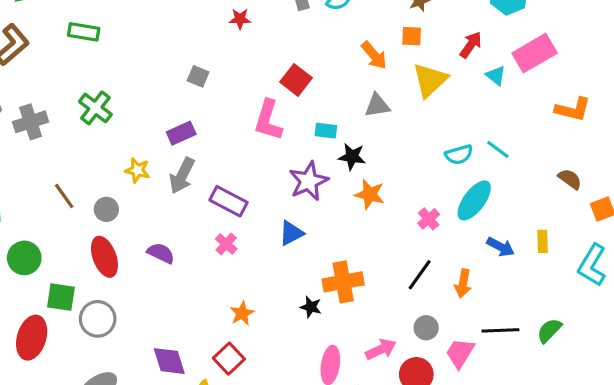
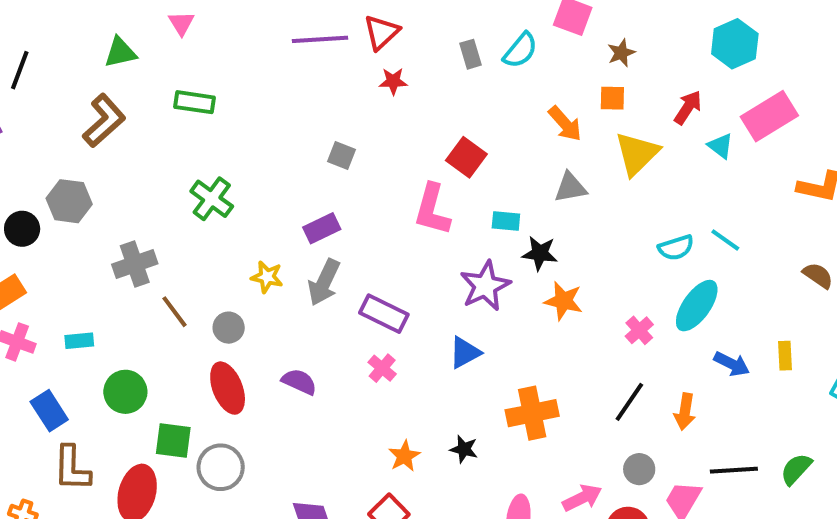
gray cross: (31, 122) -> (135, 264), moved
black star: (311, 307) -> (464, 449), moved

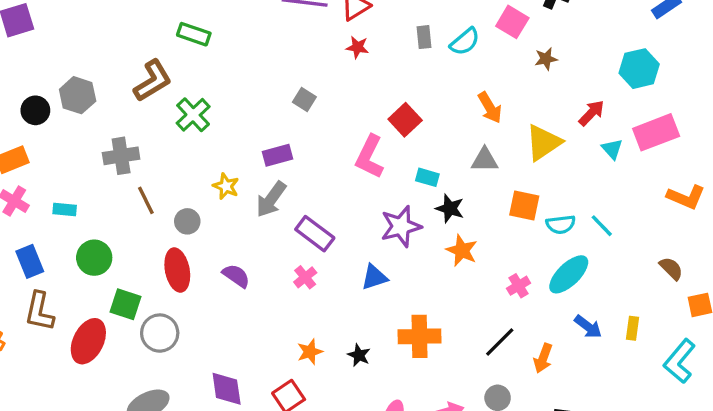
orange square: (612, 98) -> (524, 205), moved, size x1.4
brown L-shape: (104, 121) -> (153, 81), moved

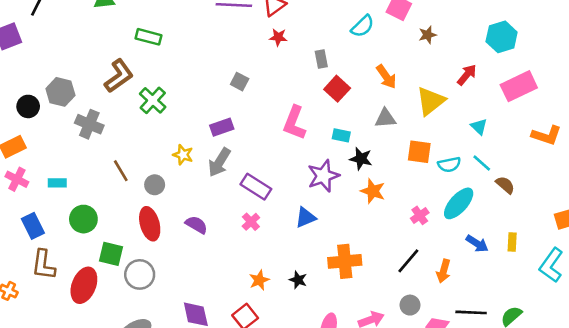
gray rectangle: (424, 37) -> (321, 59), moved
red square: (405, 120) -> (337, 89), moved
cyan triangle: (612, 149) -> (479, 127), moved
gray cross: (121, 156) -> (89, 124), moved, turned 36
brown semicircle: (671, 268) -> (505, 185), moved

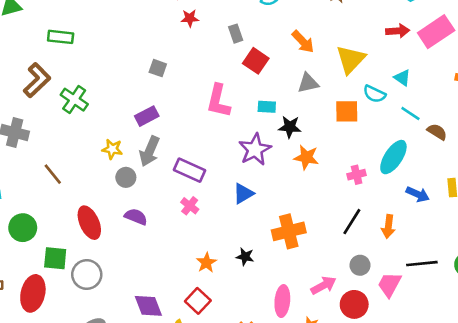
red arrow: (467, 75) -> (398, 31), moved, turned 55
cyan semicircle: (449, 165) -> (374, 94), moved, turned 45
gray circle: (155, 185) -> (126, 177), moved
pink cross: (420, 215) -> (357, 175), turned 30

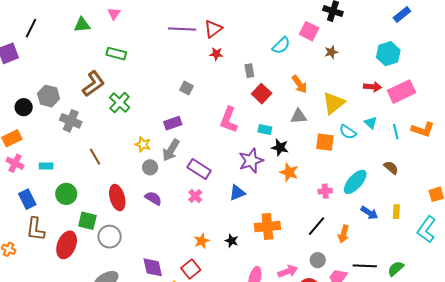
cyan line: (410, 113) -> (396, 132), moved, turned 35

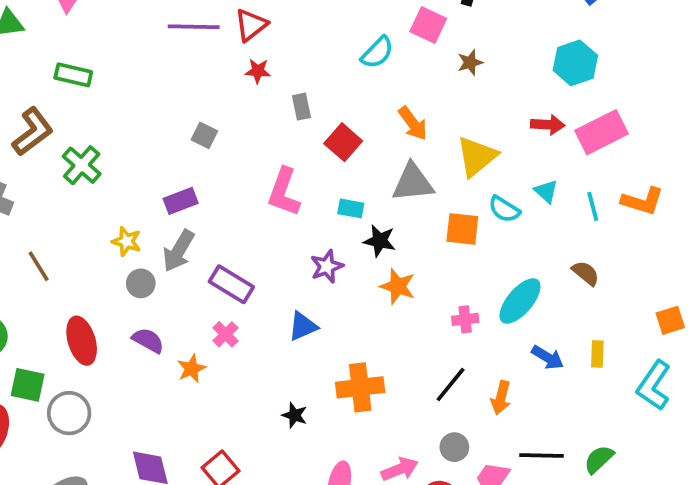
gray rectangle: (249, 71) -> (301, 107), moved
gray triangle: (299, 116) -> (413, 182), size x1.4
purple star: (251, 161) -> (327, 266), size x0.7
orange star: (202, 241) -> (191, 369), moved

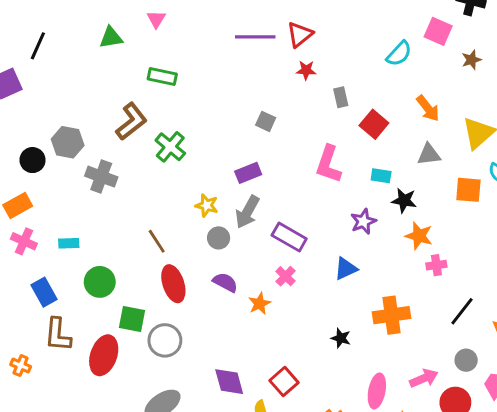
gray triangle: (413, 182) -> (429, 154), size x0.7
brown line: (39, 266) -> (157, 241), moved
pink cross: (465, 319) -> (436, 265), moved

